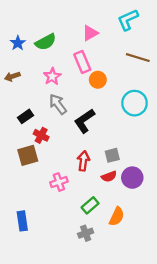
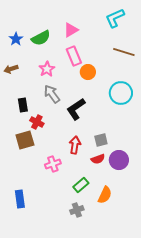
pink triangle: (90, 33) -> (71, 30), moved
black rectangle: (26, 116) -> (23, 105), turned -64

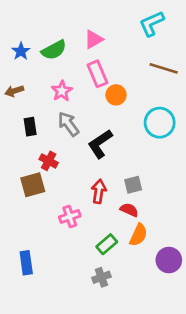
black rectangle: (23, 105) -> (30, 127), moved
red semicircle: (98, 159) -> (129, 210), turned -136
purple circle: (119, 160) -> (169, 260), moved
orange semicircle: (105, 195) -> (138, 235), moved

